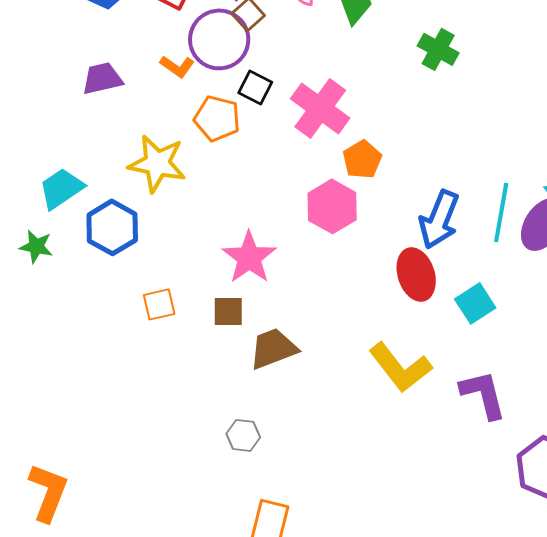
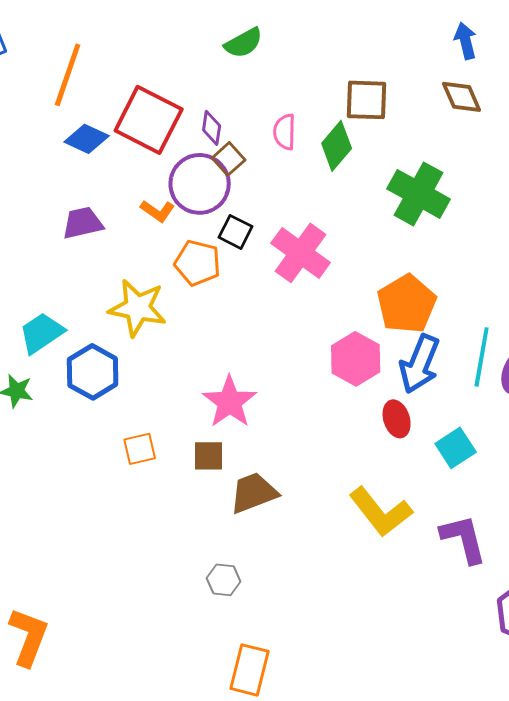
green cross: (438, 49) -> (419, 194), size x1.5
orange pentagon: (362, 159) -> (407, 304), moved, size x1.5
pink hexagon: (332, 206) -> (356, 359), moved
red ellipse: (416, 274) -> (397, 419), size x0.7

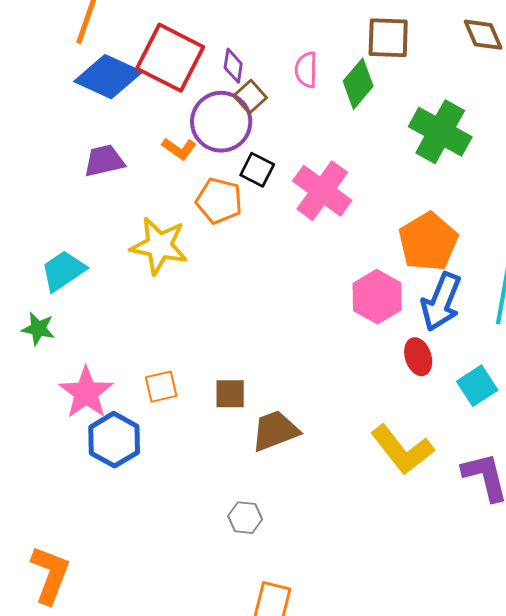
blue diamond: (87, 139) -> (108, 77), size x1.5
blue hexagon: (93, 372) -> (114, 440), moved
pink star: (230, 402) -> (86, 393), moved

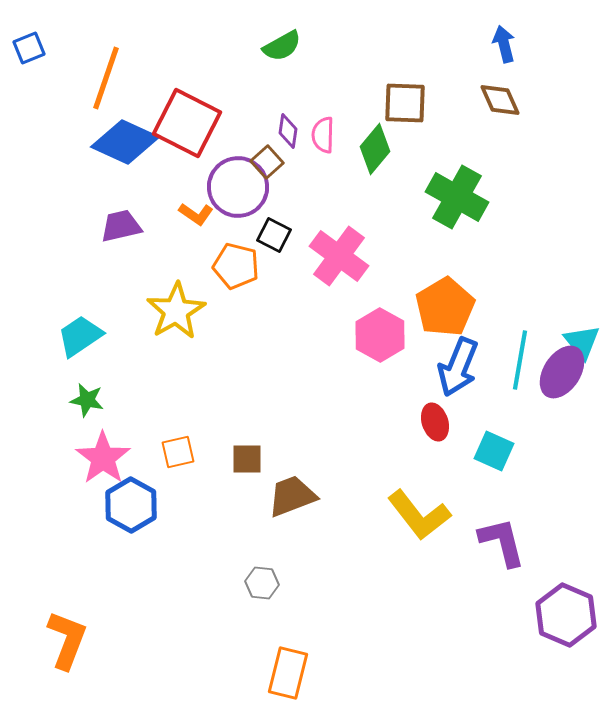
purple diamond: (233, 66) -> (288, 131), moved
yellow star: (159, 246) -> (176, 311), turned 30
pink hexagon: (377, 297) -> (380, 335), moved
green star: (38, 329) -> (87, 400), moved
cyan square: (477, 386) -> (494, 451), turned -33

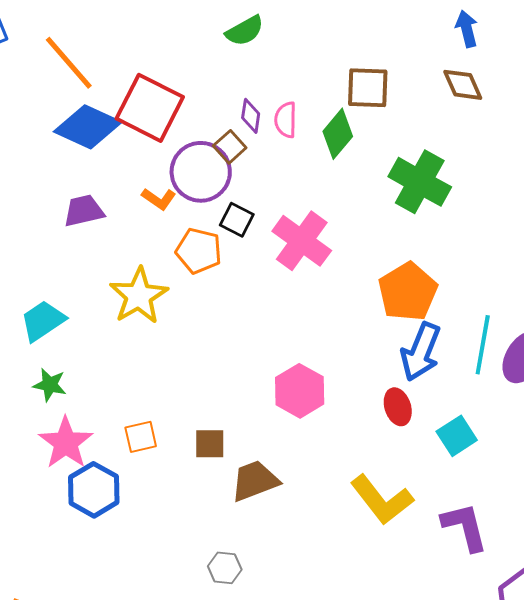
orange line: (106, 78) -> (69, 63), turned -60
pink hexagon: (380, 335) -> (300, 391), moved
cyan square: (494, 451) -> (457, 436), turned 33

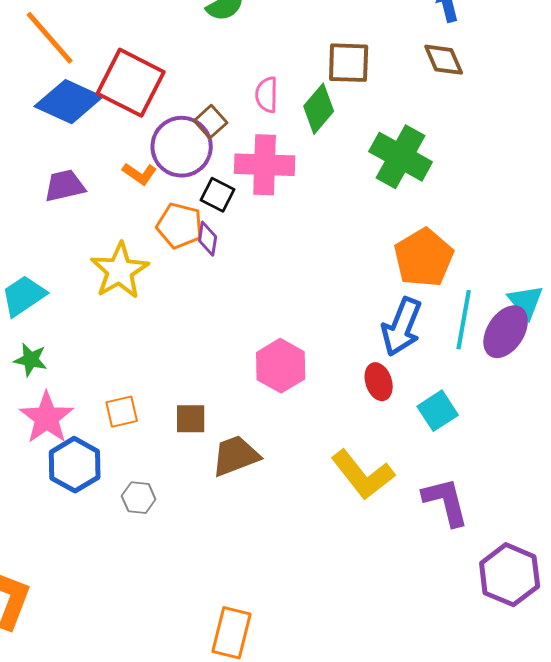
purple diamond: (251, 116) -> (208, 239), moved
pink cross: (302, 241) -> (265, 165), moved, turned -34
orange pentagon: (408, 292) -> (424, 258), moved
gray hexagon: (225, 568) -> (139, 498), moved

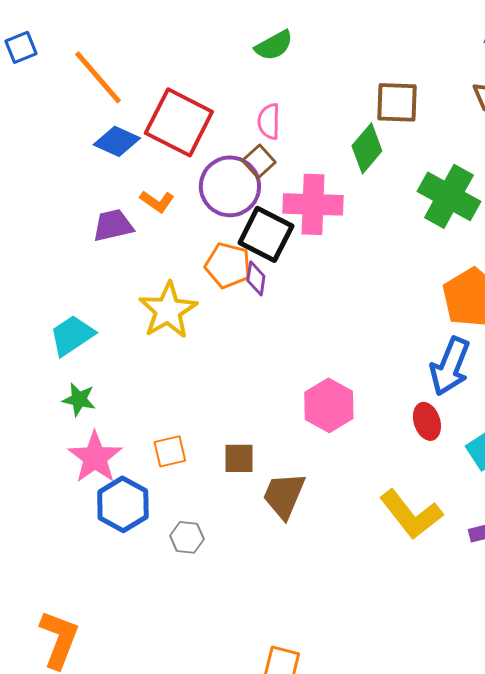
pink semicircle: (267, 95) -> (269, 121), moved
blue diamond: (69, 102) -> (117, 141), size x0.7
orange L-shape: (140, 174) -> (157, 201), moved
black square: (218, 195) -> (266, 234), size x1.6
brown trapezoid: (236, 456) -> (284, 495), turned -46

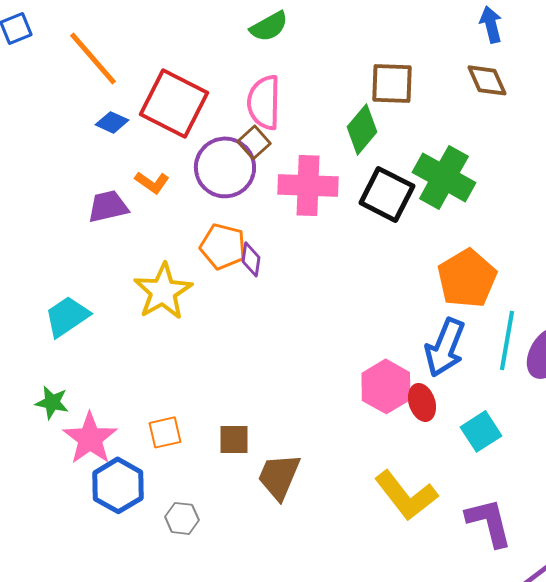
pink semicircle: (269, 121) -> (264, 102), size x1.5
blue diamond: (117, 141) -> (112, 122), size x0.7
black square: (266, 234) -> (387, 194), moved
green star: (79, 399) -> (52, 402), moved
pink hexagon: (329, 405) -> (386, 386), moved

